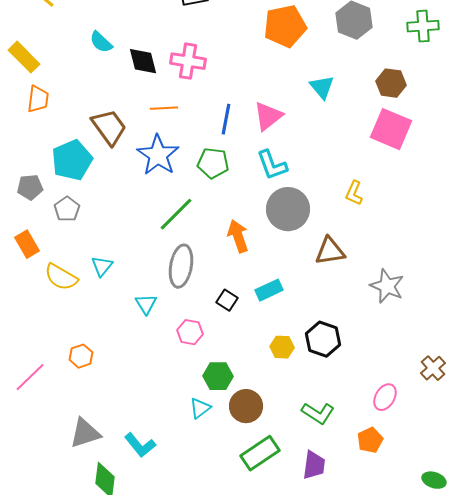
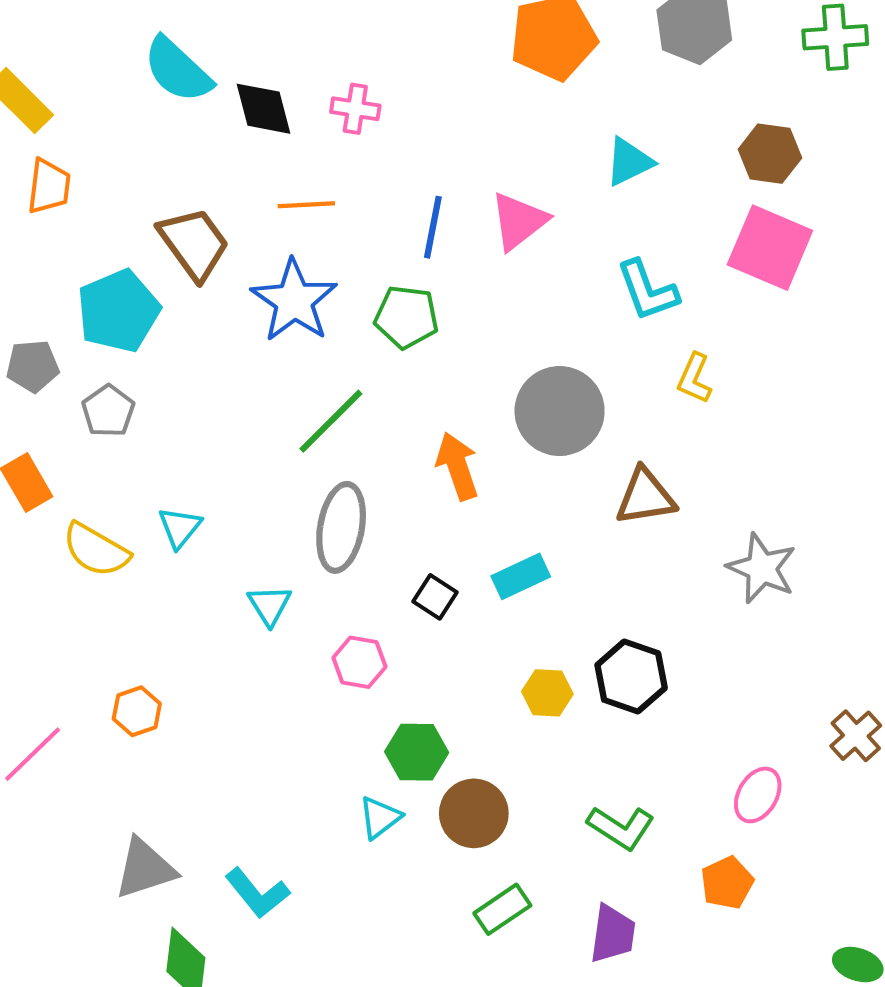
cyan semicircle: (101, 42) -> (178, 70), size x1.5
pink cross: (188, 61) -> (355, 109), size x0.7
cyan triangle: (322, 87) -> (629, 162), turned 44
cyan L-shape: (272, 165) -> (647, 291), moved
green rectangle: (260, 453) -> (502, 909), size x0.7

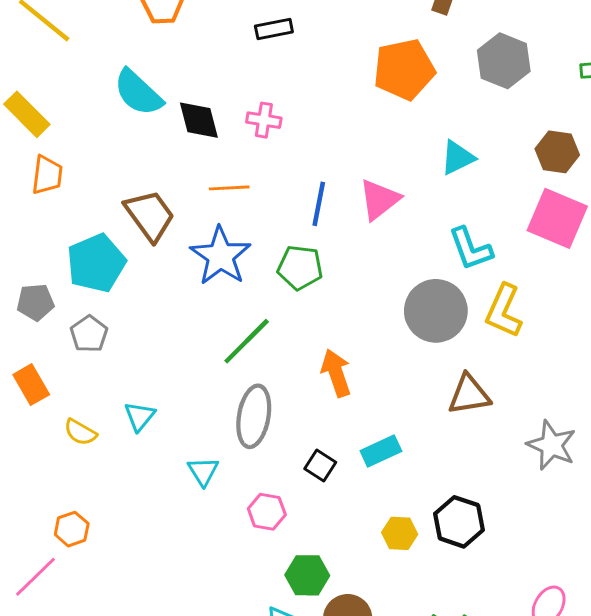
yellow L-shape: (694, 378) -> (504, 311), size x1.5
gray circle: (560, 411) -> (436, 311), moved
yellow semicircle: (96, 550) -> (80, 432), size x0.7
orange hexagon: (137, 711) -> (72, 529), moved

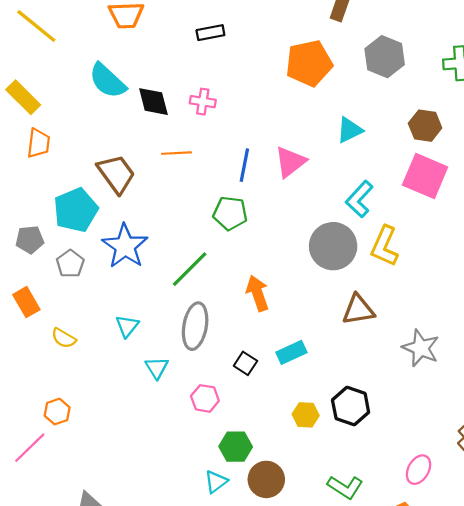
cyan L-shape: (471, 249) -> (359, 199), turned 63
blue star: (221, 256) -> (125, 246), moved
cyan triangle: (140, 416) -> (127, 326), moved

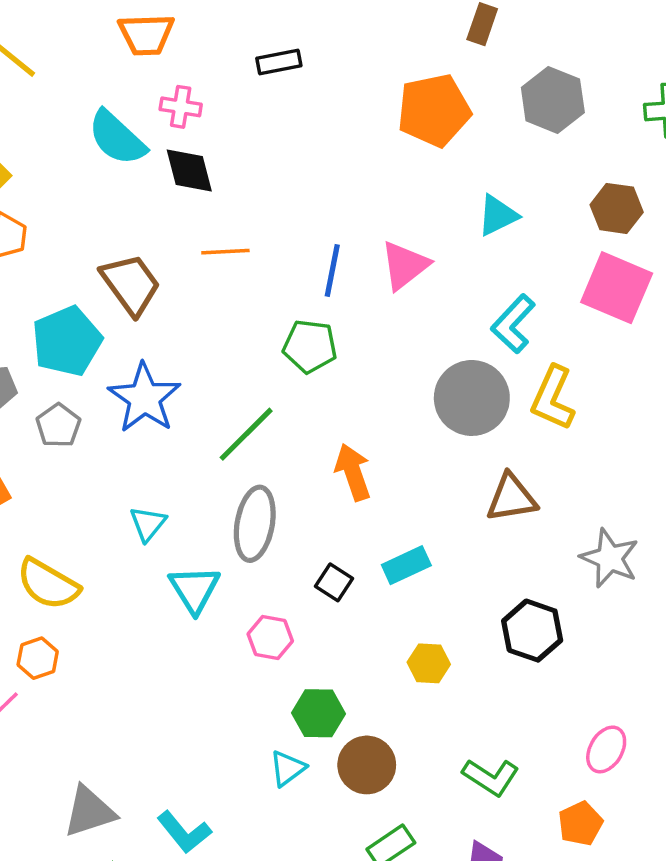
pink cross: (203, 102) -> (181, 107), moved
yellow semicircle: (64, 338) -> (48, 584), moved, size x1.6
cyan triangle: (157, 368) -> (194, 589), size x1.4
black hexagon: (351, 406) -> (532, 631), moved

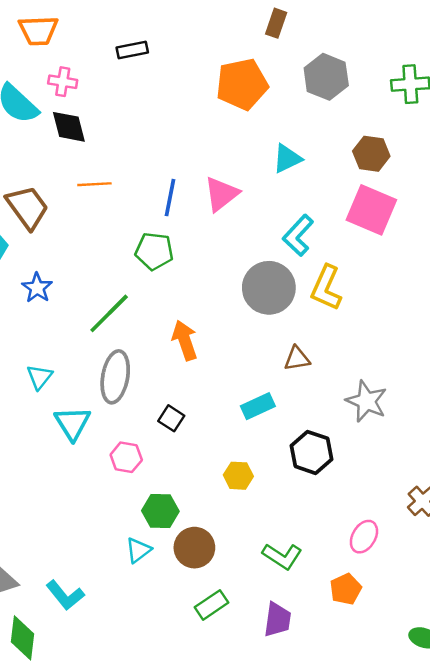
blue star: (144, 398) -> (37, 288), size x0.6
brown triangle: (511, 498) -> (297, 359), size x0.7
cyan rectangle: (406, 565) -> (258, 406), moved

